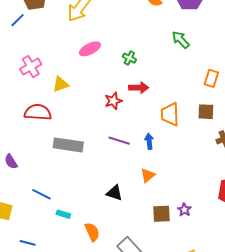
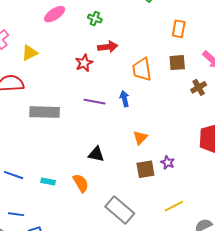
orange triangle: (148, 175) -> (140, 138), moved
blue line: (41, 194) -> (14, 175), moved
orange semicircle: (92, 232) -> (81, 183), moved

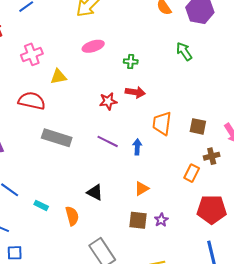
green cross: (95, 19) -> (131, 62), turned -32
orange rectangle: (179, 29) -> (192, 173), moved

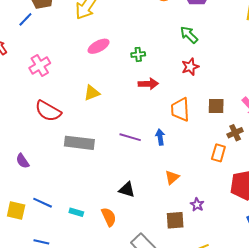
yellow triangle: (59, 77) -> (92, 93), moved
red semicircle: (32, 101) -> (48, 111), turned -152
red star: (108, 101) -> (190, 67), moved
brown square: (138, 220) -> (175, 220), moved

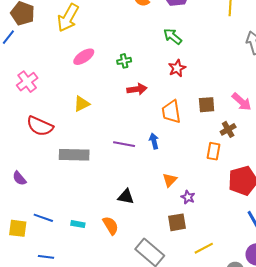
purple star: (197, 205) -> (188, 197), moved

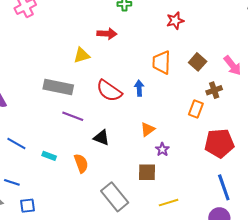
red arrow: (137, 89) -> (107, 34), moved
yellow triangle: (82, 104) -> (82, 55), moved
brown square: (207, 105) -> (198, 62), turned 36
red semicircle: (40, 126) -> (109, 91), moved
purple line: (124, 144) -> (73, 116), moved

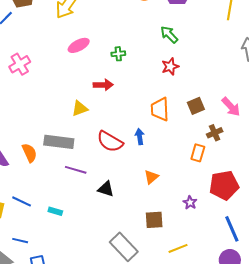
brown square: (198, 62) -> (196, 106), turned 30
purple star: (162, 149) -> (190, 203), moved
orange semicircle: (81, 163) -> (29, 153), moved

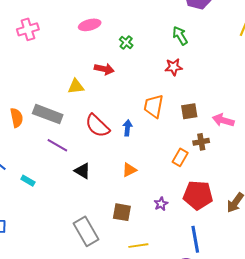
green cross: (118, 54) -> (126, 42), turned 32
pink arrow: (231, 107) -> (223, 120), turned 135

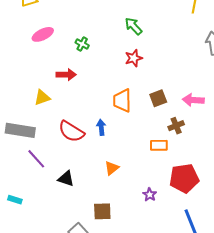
purple line: (57, 145) -> (36, 159), turned 30
orange rectangle: (180, 157) -> (159, 145), turned 72
brown square: (122, 212) -> (102, 211), moved

